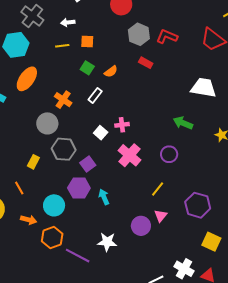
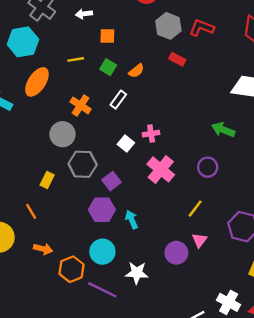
yellow line: (62, 46) -> (76, 59), moved
cyan circle: (54, 205) -> (102, 252), moved

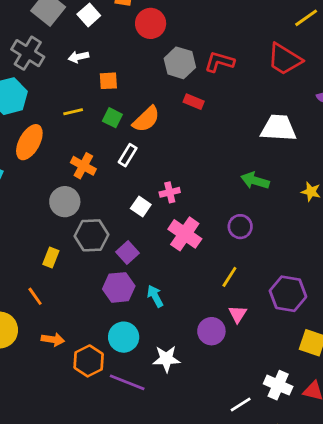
orange semicircle: (136, 71) -> (146, 119), size x1.5

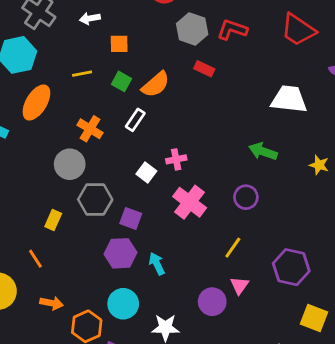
purple square: (127, 253) -> (131, 218), turned -30

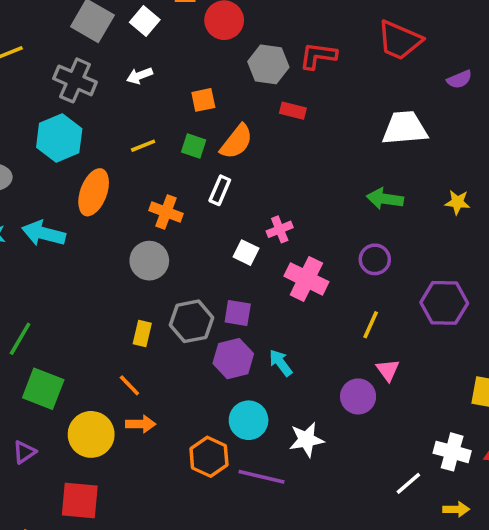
orange square: (119, 44) -> (203, 100), moved
gray hexagon: (95, 199) -> (192, 321), moved
purple hexagon: (291, 267) -> (444, 303), moved
orange arrow: (52, 303) -> (141, 424), moved

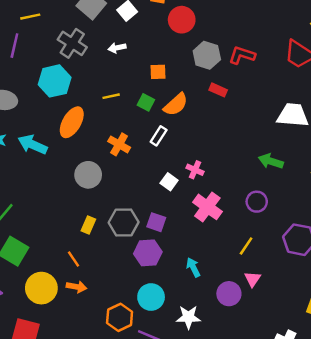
pink cross: (280, 229) -> (195, 170), turned 36
gray circle: (149, 261) -> (88, 175), moved
cyan arrow: (281, 363) -> (193, 267), moved

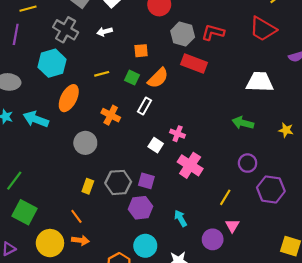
red rectangle: (218, 90) -> (194, 63), size x1.6
purple circle: (257, 202) -> (248, 163), moved

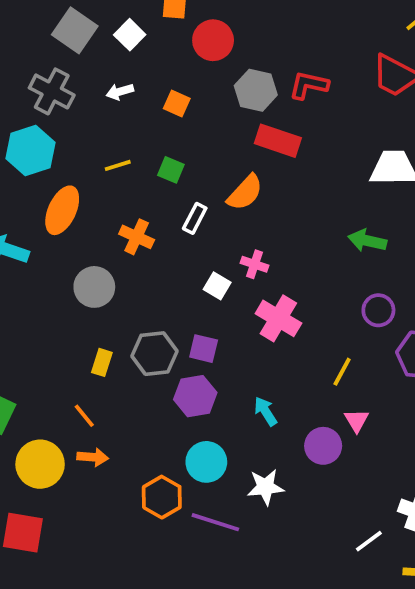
orange square: (141, 51) -> (177, 104), moved, turned 32
orange semicircle: (158, 78) -> (245, 193), moved

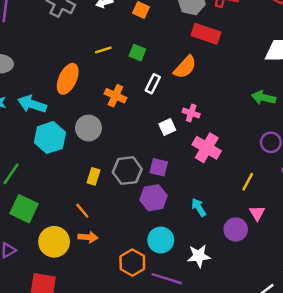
cyan hexagon: (30, 151) -> (50, 138), moved
white square: (217, 286) -> (167, 127), turned 35

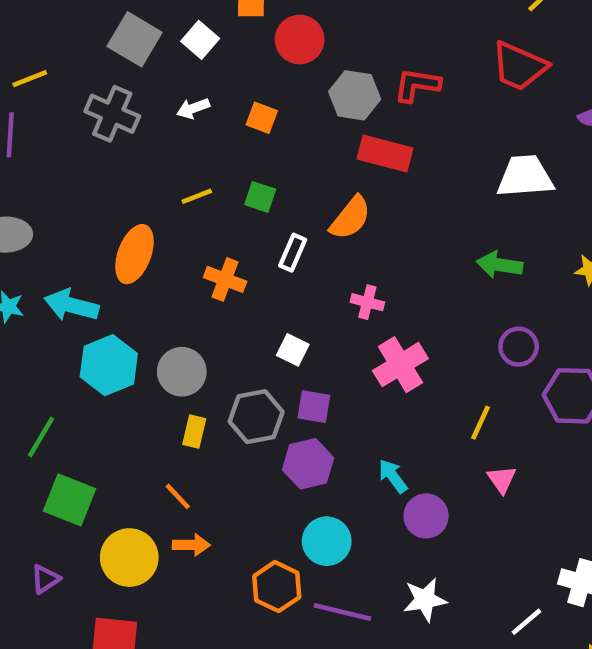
white square: (167, 127) -> (293, 350), moved, turned -35
gray circle: (88, 128) -> (182, 372), moved
pink cross: (207, 148) -> (400, 365), turned 32
purple circle: (236, 229) -> (426, 516), moved
white star: (199, 256) -> (425, 600), moved

